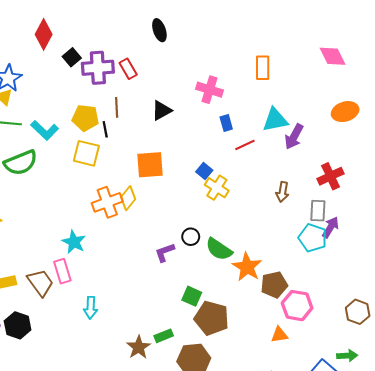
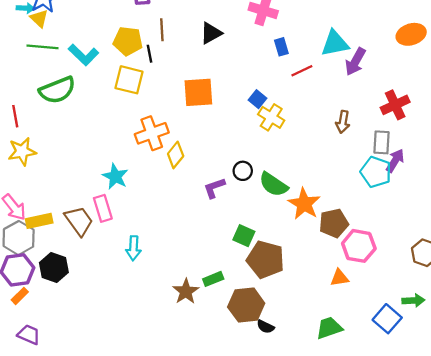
yellow diamond: (128, 198) -> (176, 155), moved

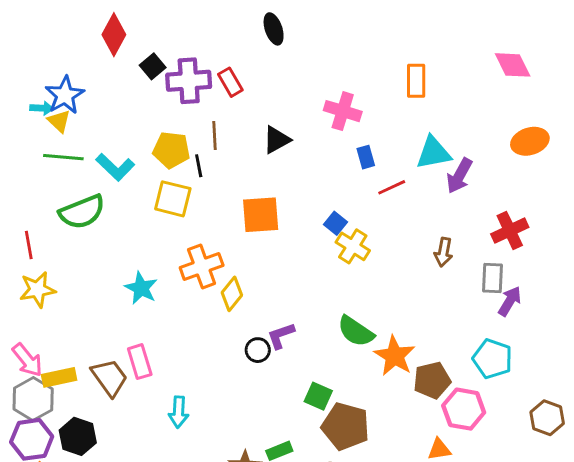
black circle: (243, 171) -> (258, 350), moved
cyan pentagon: (376, 172) -> (492, 359), moved
cyan star: (115, 177) -> (141, 288), moved

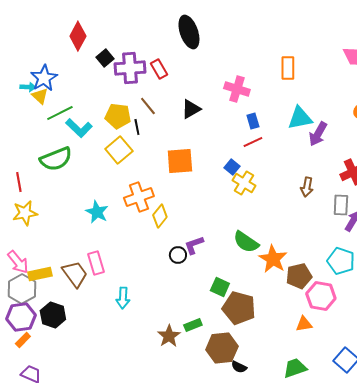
black ellipse: (274, 29) -> (189, 32), size x1.5
brown line: (215, 135) -> (148, 106), turned -36
green line: (63, 157) -> (60, 113), moved, turned -32
red line: (392, 187) -> (253, 142), moved
yellow square: (173, 199) -> (119, 150), turned 36

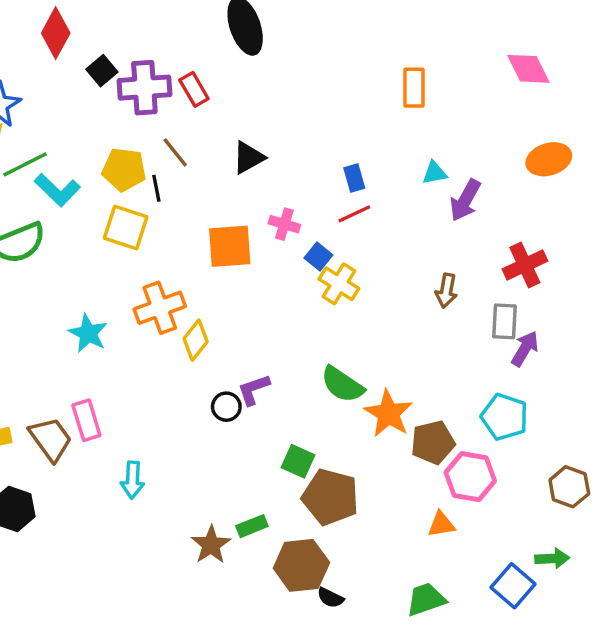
pink cross: (237, 89) -> (284, 224), moved, size x0.7
cyan triangle: (300, 118) -> (434, 173), size x0.6
yellow square: (119, 150) -> (126, 228), turned -32

